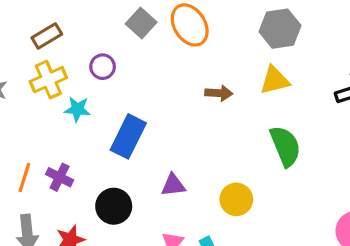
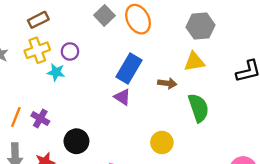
purple circle: (103, 67) -> (70, 51), moved
brown arrow: (219, 93) -> (167, 83), moved
blue rectangle: (128, 136) -> (129, 69), moved
purple triangle: (173, 185) -> (122, 97), moved, turned 36

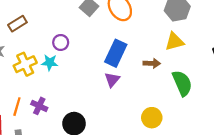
brown rectangle: (38, 20) -> (17, 24), moved
yellow cross: (37, 50) -> (25, 64), moved
purple triangle: (122, 97) -> (112, 80), turned 42

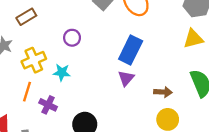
cyan star: (50, 62) -> (62, 72), moved
brown arrow: (152, 63) -> (163, 92), moved
orange line: (17, 107) -> (27, 92), moved

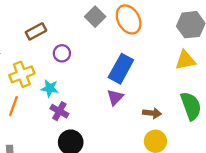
brown rectangle: (26, 17) -> (36, 31), moved
purple cross: (48, 105) -> (59, 111), moved

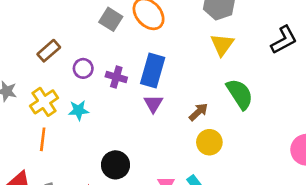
yellow triangle: (185, 60) -> (222, 45), turned -30
purple cross: (59, 111) -> (116, 77), moved
brown arrow: (152, 113) -> (198, 112), turned -36

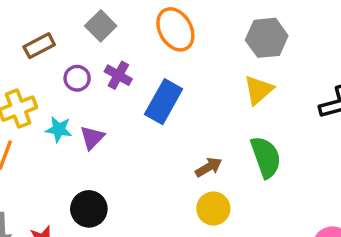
gray square: (111, 19) -> (101, 26), moved
purple cross: (116, 77) -> (118, 75), moved
purple triangle: (153, 104) -> (92, 138), moved

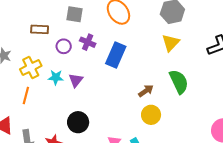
gray square: (101, 26) -> (74, 14), turned -30
brown rectangle: (39, 46) -> (40, 29), turned 36

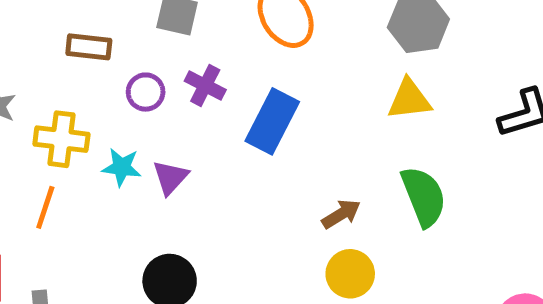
yellow triangle: (171, 43) -> (409, 99), turned 36
yellow cross: (31, 67) -> (61, 139), turned 30

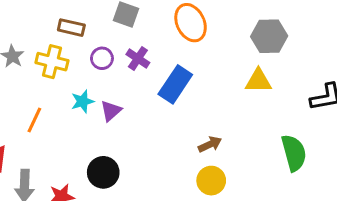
yellow cross: (61, 139) -> (52, 62), moved
cyan star: (122, 167) -> (83, 101), turned -30
green semicircle: (424, 196) -> (294, 153), moved

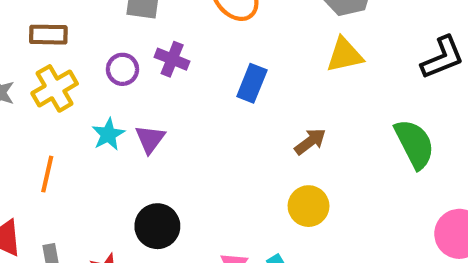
brown rectangle: (71, 28) -> (48, 35), moved
yellow cross: (52, 62) -> (55, 88), turned -32
blue rectangle: (175, 84) -> (252, 83), moved, size x0.7
brown arrow: (210, 144) -> (310, 141), moved

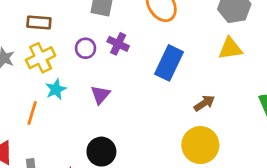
blue rectangle: (252, 83) -> (169, 63), size x1.4
cyan star: (108, 134) -> (56, 89), moved
yellow circle: (309, 206) -> (200, 145), size x1.4

